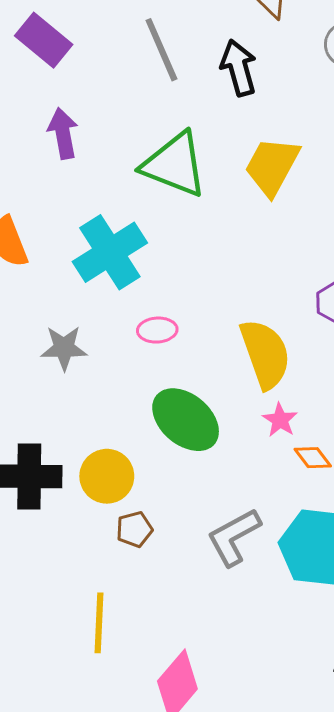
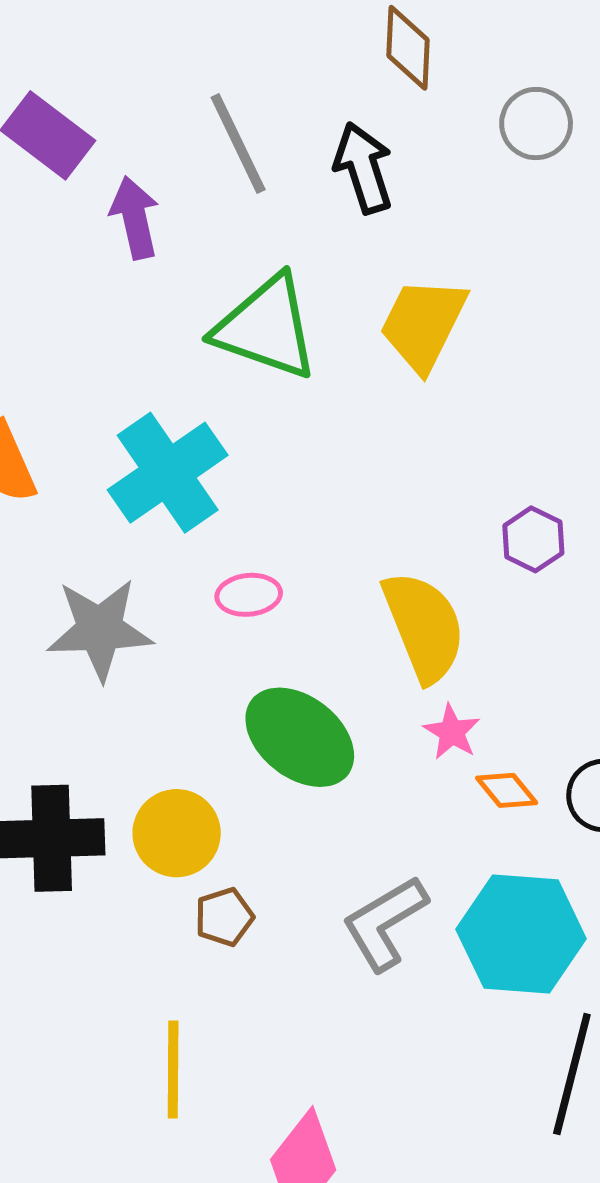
purple arrow: (63, 133) -> (135, 218), moved
gray star: (64, 348) -> (100, 629), size x1.4

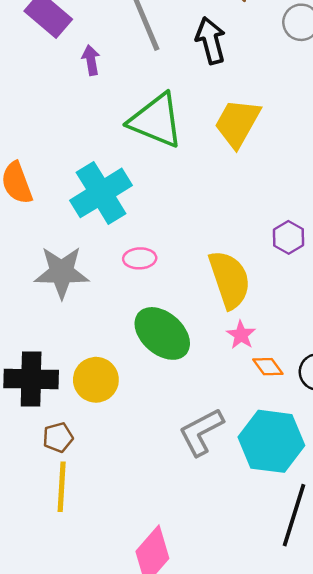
purple arrow: (135, 218) -> (91, 60), size x0.7
brown pentagon: (224, 917) -> (58, 437), moved
yellow line: (173, 1070) -> (62, 487), moved

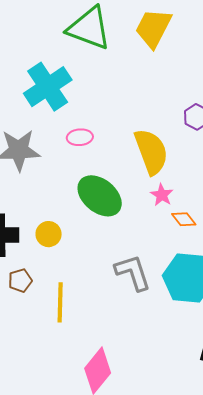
yellow circle: (96, 380) -> (49, 234), size x0.7
gray L-shape: (201, 432) -> (133, 272), turned 102
yellow line: (62, 487) -> (60, 302), moved

